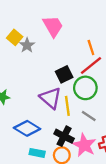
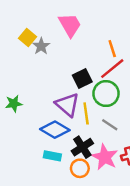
blue diamond: (27, 128) -> (55, 130), moved
black cross: (64, 136) -> (82, 147), turned 30
cyan rectangle: (37, 153) -> (52, 156), moved

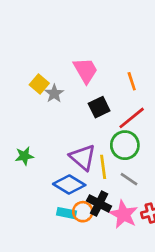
orange line: (112, 49) -> (132, 81), moved
black square: (82, 79) -> (99, 107), moved
black cross: (82, 147) -> (99, 204), turned -30
orange circle: (80, 168) -> (83, 212), moved

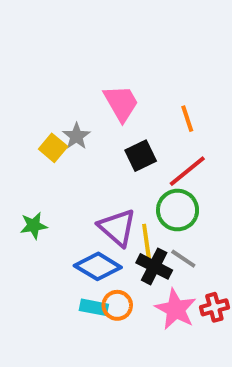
yellow square: (39, 84) -> (53, 148), moved
black cross: (99, 204) -> (154, 266), moved

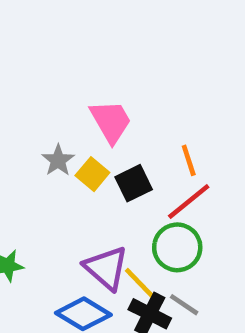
orange line: (187, 119) -> (189, 160), moved
yellow square: (53, 148) -> (92, 174), moved
yellow line: (146, 241) -> (141, 284), turned -36

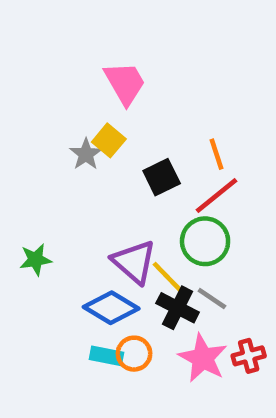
pink trapezoid: (111, 121) -> (125, 83), moved
yellow square: (92, 174) -> (109, 140), moved

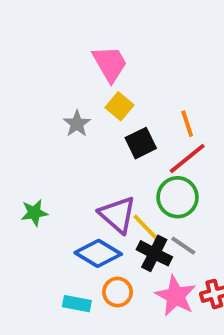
yellow square: (109, 140) -> (119, 106), moved
cyan rectangle: (107, 356) -> (77, 304), moved

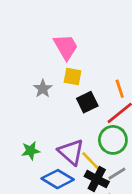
yellow square: (119, 106) -> (72, 77), turned -30
green star: (34, 213) -> (31, 151), moved
gray line: (183, 246) -> (117, 174), turned -66

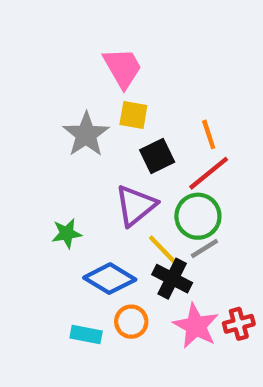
gray star: (43, 89) -> (86, 134), size x1.5
purple triangle: (71, 152) -> (136, 205), moved, turned 40
gray line: (117, 174) -> (204, 248), moved

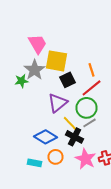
pink trapezoid: (123, 68) -> (38, 44), moved
yellow square: (133, 115) -> (56, 61), size x1.6
green star: (67, 233) -> (22, 81), moved

